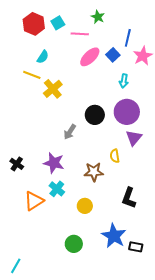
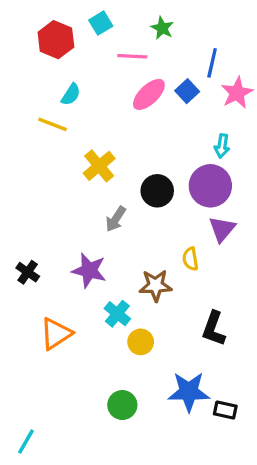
cyan square: (58, 23) -> (101, 23), moved
cyan arrow: (124, 81) -> (222, 146), moved
yellow cross: (53, 89) -> (99, 166), moved
cyan cross: (57, 189) -> (117, 314), moved
blue star: (114, 236) -> (189, 392), turned -30

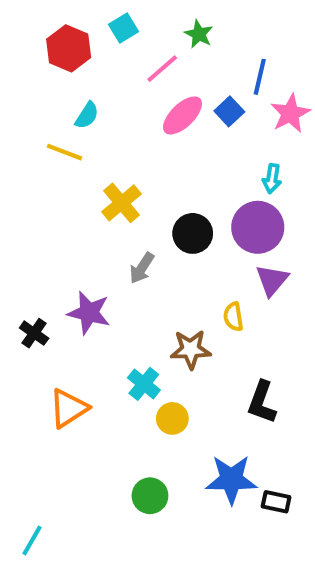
pink line: (132, 56) -> (162, 69), turned -44
purple star: (89, 270) -> (89, 313), moved

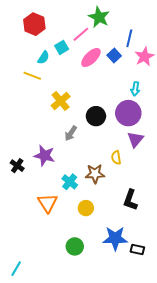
cyan square: (124, 28) -> (62, 47), moved
green star: (199, 34) -> (99, 17), size x1.5
cyan cross: (144, 384) -> (70, 182), moved
orange triangle: (69, 408) -> (47, 203), moved, turned -30

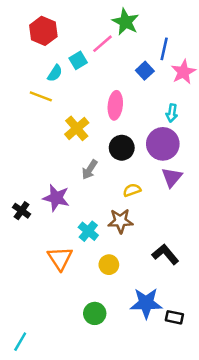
pink ellipse: (91, 58) -> (115, 105), moved, turned -40
yellow semicircle: (116, 158) -> (132, 190), moved, turned 80
black L-shape: (130, 200) -> (165, 254), turned 120

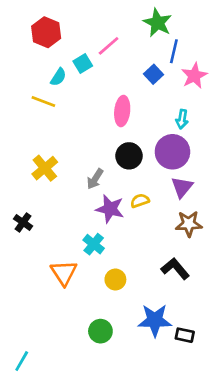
green star: (126, 22) -> (158, 23), moved
yellow cross: (77, 128) -> (45, 168), moved
purple star: (56, 198) -> (110, 209), moved
brown star: (120, 221) -> (189, 224), moved

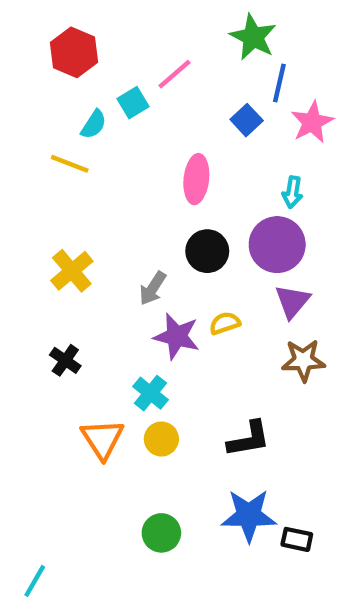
black cross: (23, 222) -> (65, 360), moved
black L-shape: (175, 269) -> (249, 439), moved, turned 120
yellow circle: (115, 280) -> (161, 439), moved

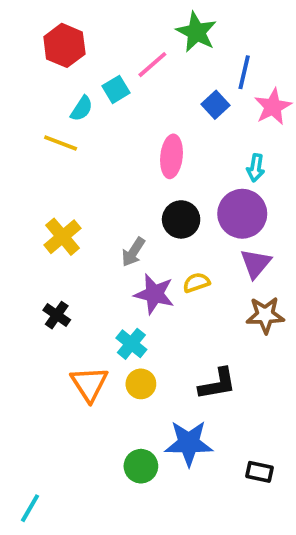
green star: (253, 37) -> (196, 32), moved
blue star: (249, 515) -> (189, 443), moved

